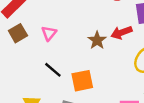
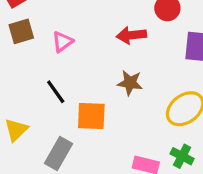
red arrow: (121, 33) -> (131, 35), moved
brown star: (97, 40) -> (130, 83), moved, turned 30

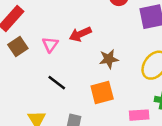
red arrow: (131, 35) -> (80, 34), moved
orange square: (91, 116) -> (102, 93), moved

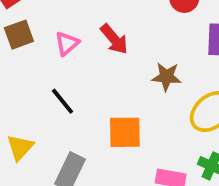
red arrow: (80, 34) -> (114, 39), turned -120
brown star: (109, 59) -> (166, 77), moved

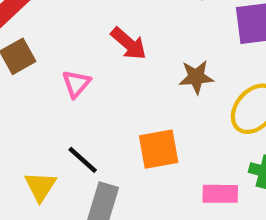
pink triangle: (67, 43) -> (76, 84), moved
black line: (62, 101) -> (83, 160), moved

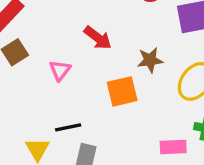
orange square: (159, 149) -> (122, 91), moved
black line: (83, 160) -> (68, 127), turned -50

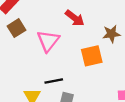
pink triangle: (60, 70) -> (48, 41), size x1.5

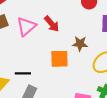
pink triangle: (48, 41) -> (26, 26), moved

